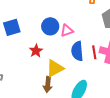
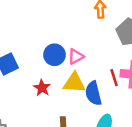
blue semicircle: (77, 51) -> (93, 93), moved
yellow triangle: (55, 68) -> (74, 83), moved, turned 42

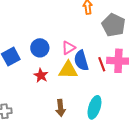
blue circle: (54, 55) -> (40, 48), moved
blue semicircle: (93, 93) -> (81, 61), moved

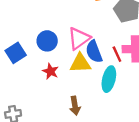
pink triangle: (69, 48) -> (79, 38), size x1.5
cyan ellipse: (94, 107) -> (109, 79), moved

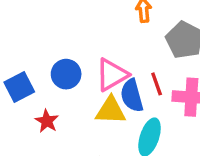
red line: (117, 54) -> (157, 84), moved
red star: (51, 71) -> (47, 121), moved

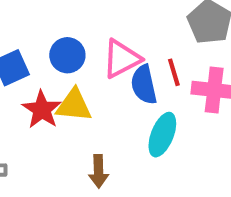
yellow triangle: (111, 110) -> (74, 105), moved
red star: (47, 121) -> (42, 110), size x1.4

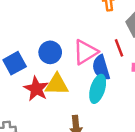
red line: (174, 72) -> (119, 48), moved
cyan ellipse: (162, 135) -> (98, 89), moved

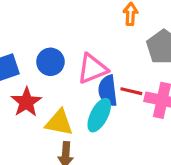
red line: (119, 48) -> (131, 91), moved, turned -66
yellow triangle: (57, 84) -> (59, 122), moved

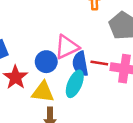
blue circle: (50, 62) -> (46, 62), moved

